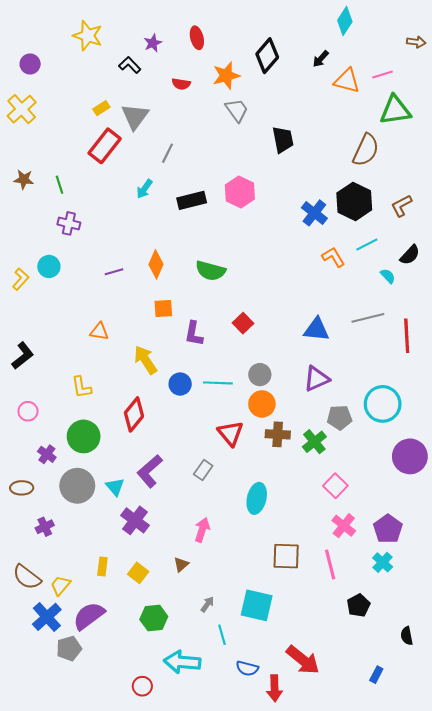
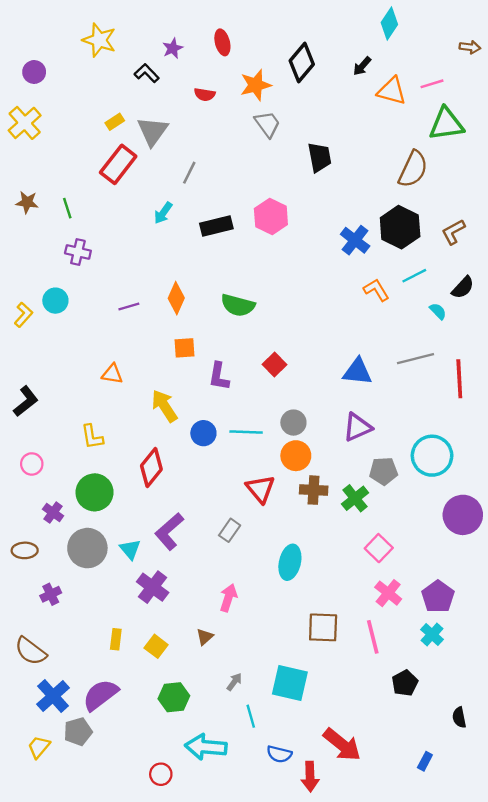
yellow trapezoid: (60, 585) -> (39, 747), moved

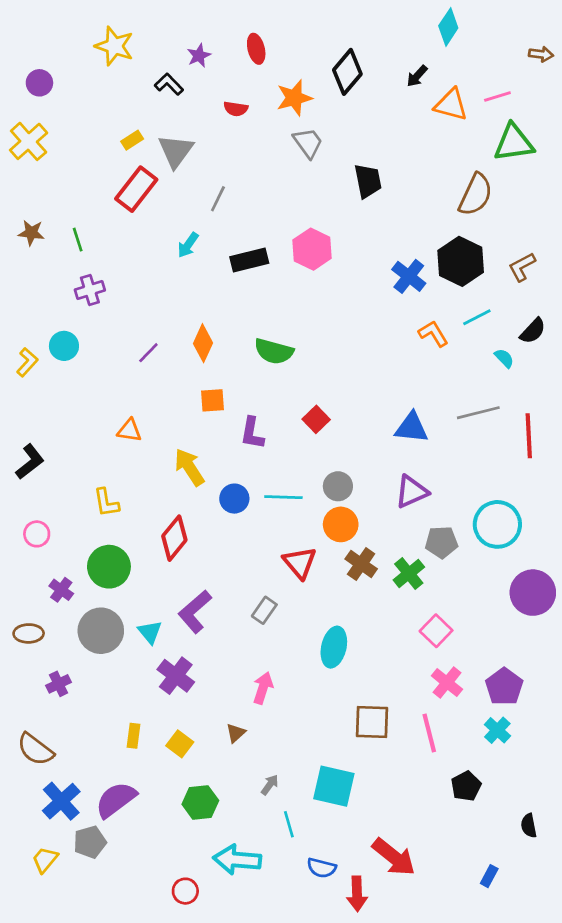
purple cross: (78, 252) -> (90, 290), turned -30
purple line: (129, 306) -> (148, 353), turned -30
brown cross: (314, 490) -> (361, 564), turned 32

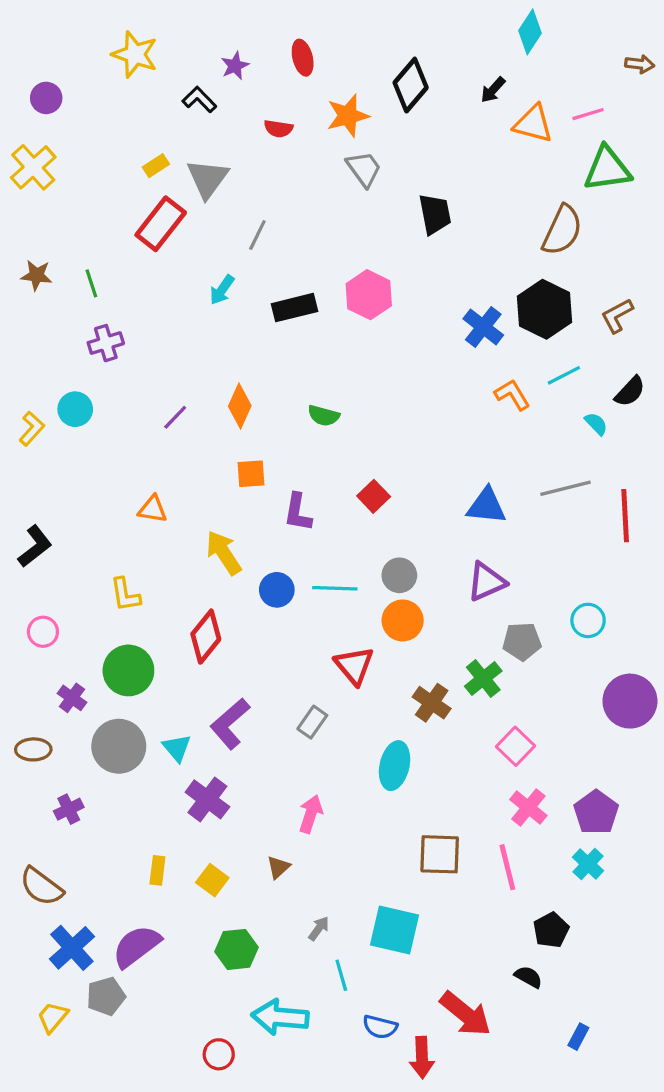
green semicircle: (274, 351) -> (324, 416), size x0.7
cyan circle: (497, 524) -> (588, 620), size x0.6
brown cross: (361, 564) -> (432, 703), moved
black semicircle: (529, 826) -> (528, 977), moved, turned 130

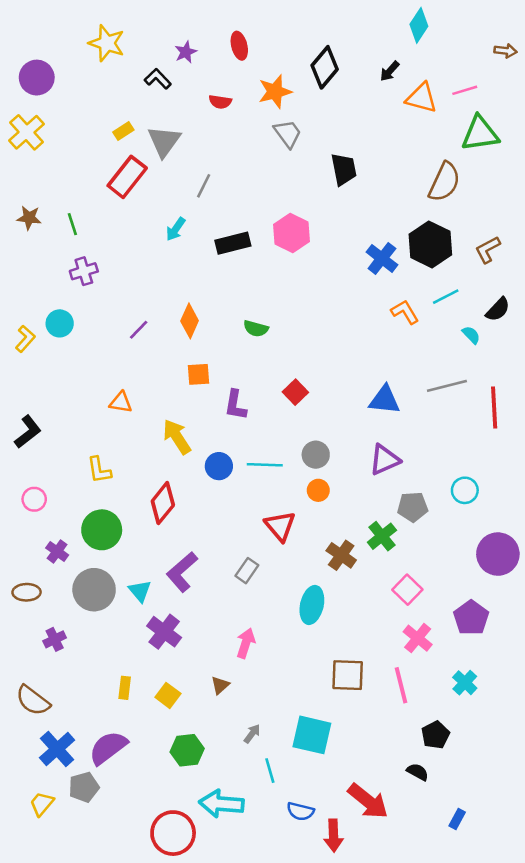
purple circle: (46, 98) -> (37, 78), size x1.4
orange circle: (403, 620) -> (318, 490), size x0.7
purple pentagon: (596, 812) -> (471, 618), moved
red circle: (219, 1054) -> (173, 833), size x1.8

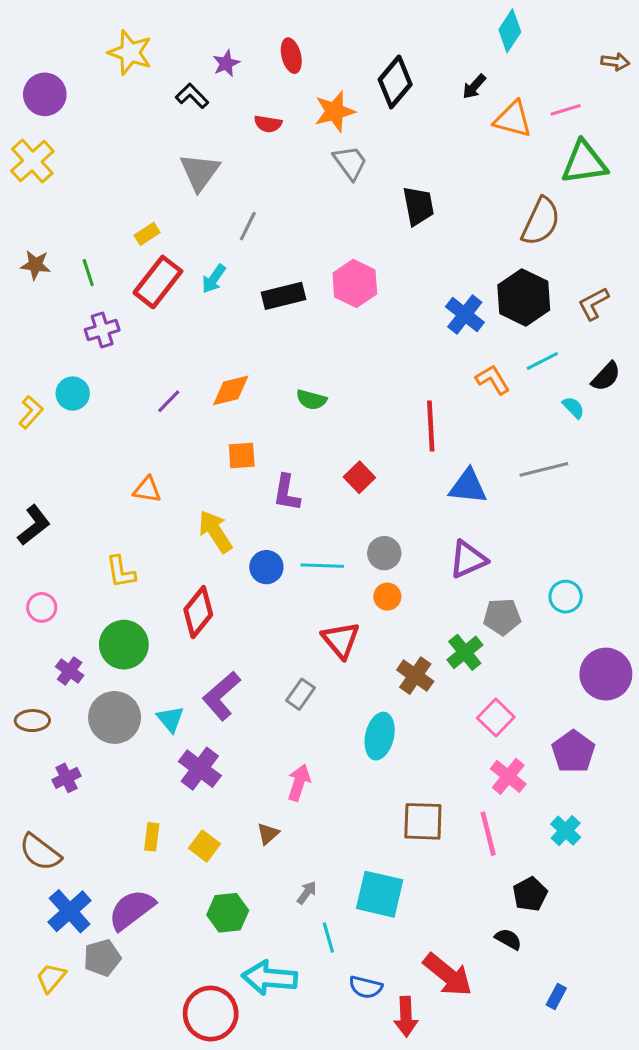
yellow rectangle: (123, 131) -> (147, 234), moved
red rectangle: (127, 177) -> (158, 282), moved
orange diamond: (190, 321) -> (231, 390), turned 52
red line: (494, 408) -> (431, 426), moved

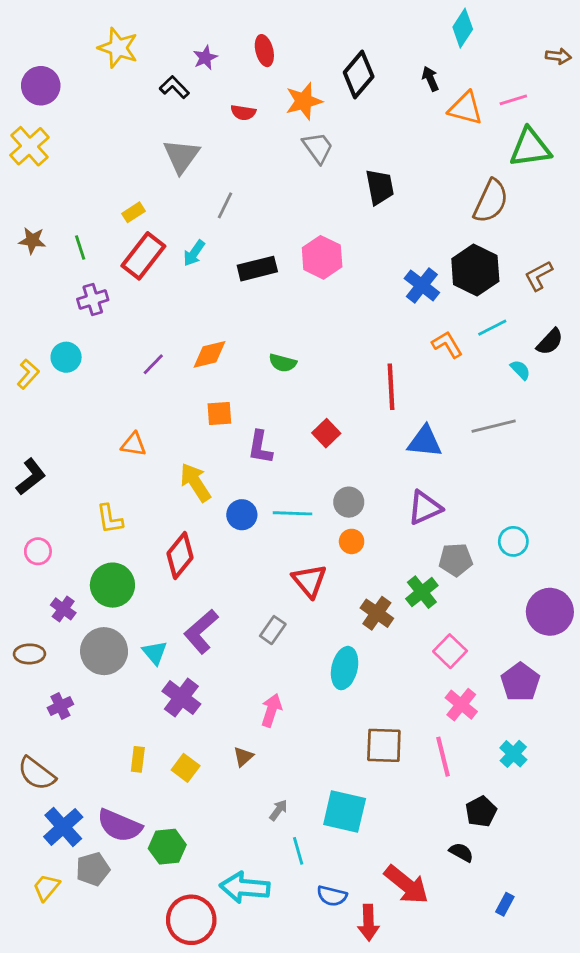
black arrow: (474, 87) -> (430, 79), turned 115
purple semicircle: (132, 910) -> (119, 826), turned -120
green hexagon: (228, 913) -> (167, 847), moved

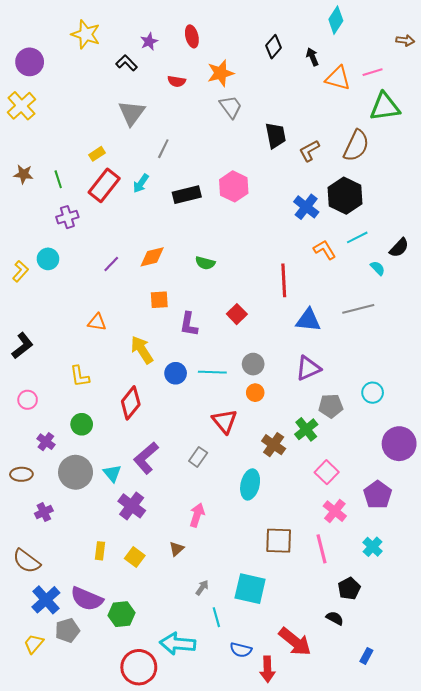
black diamond: (359, 74) -> (274, 47), moved, size x0.7
brown L-shape: (539, 276) -> (309, 151), moved
green circle: (112, 585) -> (82, 424), size x0.7

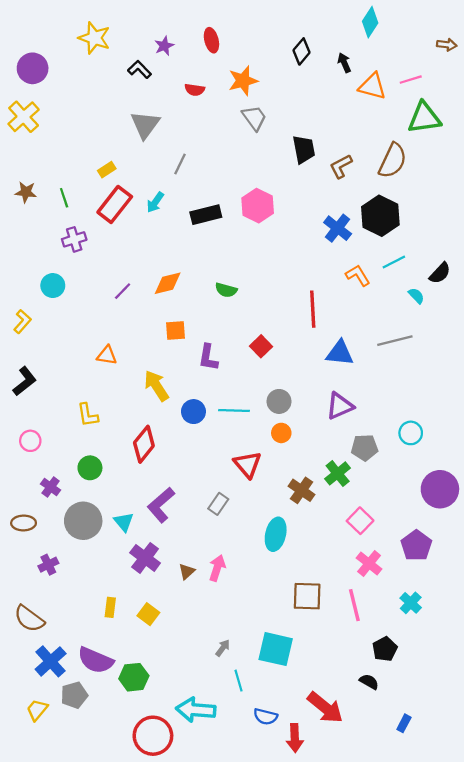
yellow L-shape: (20, 271) -> (22, 322), moved
brown triangle: (177, 549) -> (187, 571), moved

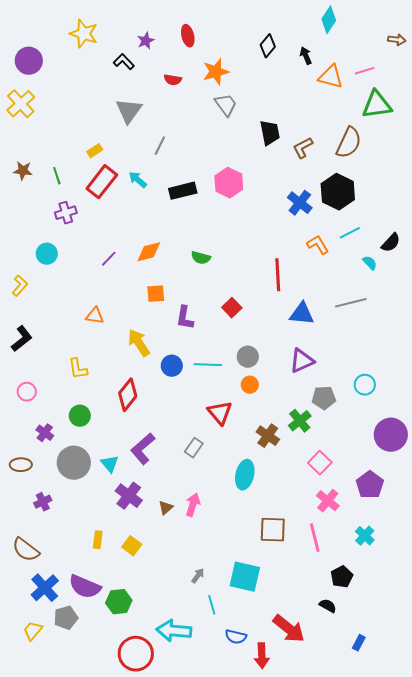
cyan arrow: (155, 202) -> (138, 180), turned 96

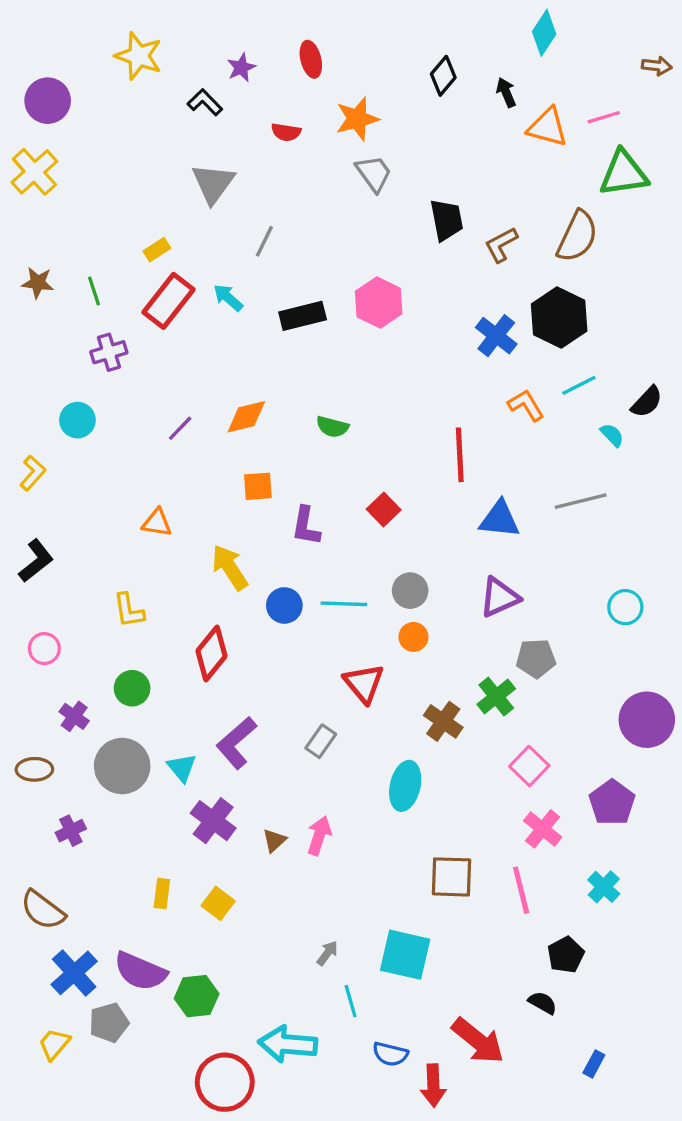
cyan circle: (365, 385) -> (625, 607), moved

